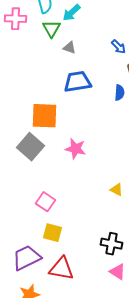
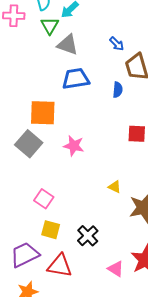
gray triangle: (70, 48) -> (68, 45), size x1.6
black cross: (112, 244) -> (88, 236), moved, turned 35

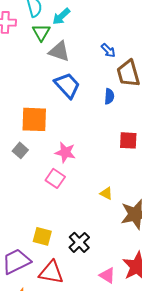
blue trapezoid: (76, 79) -> (67, 85), turned 56
gray square: (29, 144) -> (20, 150), size x0.6
pink square: (44, 199) -> (55, 178), moved

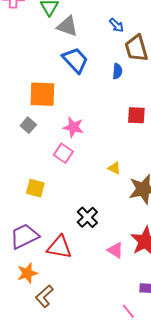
yellow square: (42, 236) -> (35, 188), moved

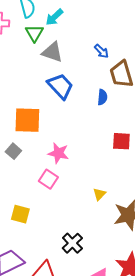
yellow triangle: (114, 168) -> (99, 194), turned 48

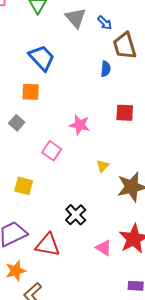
gray triangle: (52, 52) -> (76, 18), moved, turned 30
blue trapezoid: (60, 86) -> (42, 58), moved
orange square: (27, 120) -> (31, 92), size x0.7
pink star: (58, 153) -> (80, 125), moved

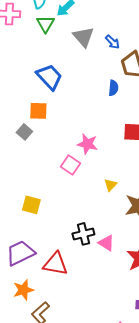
gray square: (17, 123) -> (24, 132), moved
pink square: (52, 151) -> (70, 165), moved
black cross: (76, 215) -> (83, 234), turned 30
pink triangle: (104, 248) -> (106, 243), moved

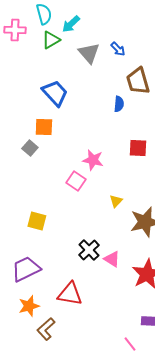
green triangle: (45, 24) -> (51, 40), turned 30
blue arrow: (112, 42) -> (118, 49), moved
black cross: (83, 234) -> (89, 250), turned -30
red triangle: (55, 264) -> (70, 294), moved

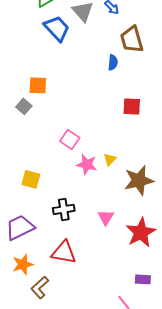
blue trapezoid: (55, 93) -> (57, 28), moved
pink star: (93, 160) -> (87, 164), moved
black cross: (89, 250) -> (64, 209), moved, turned 35
pink triangle: (112, 259) -> (106, 217), turned 30

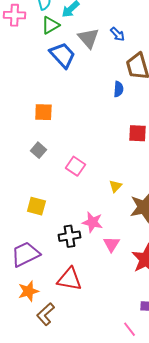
gray square: (24, 106) -> (38, 150), moved
pink star: (87, 164) -> (92, 222), moved

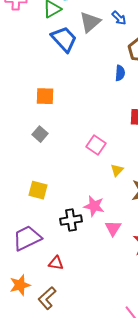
gray triangle: (88, 38) -> (90, 22), turned 30
pink square: (75, 166) -> (96, 145), moved
red triangle: (69, 279) -> (56, 263), moved, size x0.6
orange star: (28, 291) -> (20, 285), moved

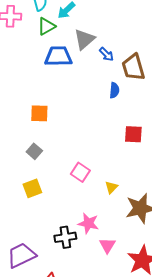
blue arrow: (119, 18) -> (106, 54), moved
blue trapezoid: (64, 39) -> (58, 56), turned -48
pink square: (96, 145) -> (80, 172), moved
yellow square: (38, 190) -> (32, 188), moved, turned -36

